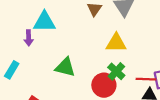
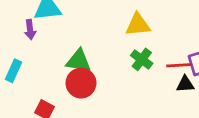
red circle: (104, 85) -> (81, 83), moved

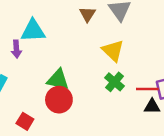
yellow triangle: (138, 25) -> (113, 51), turned 45

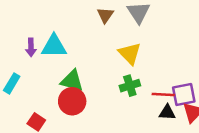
cyan triangle: (33, 31) -> (54, 46), moved
green cross: (115, 82) -> (130, 86), turned 30

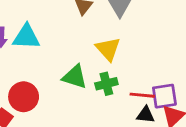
green triangle: (72, 81) -> (75, 77), moved
red circle: (72, 101) -> (24, 97), moved

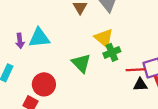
green triangle: (75, 77) -> (81, 63), turned 36
green cross: (106, 84) -> (112, 52), moved

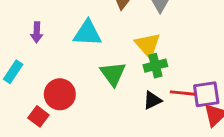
cyan triangle: (39, 38) -> (87, 33), moved
black triangle: (140, 85) -> (152, 100), moved, turned -32

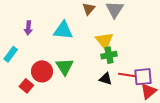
green triangle: (113, 74) -> (65, 67), moved
black triangle: (152, 100) -> (106, 79), turned 40

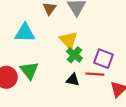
green cross: (109, 55) -> (74, 55), turned -35
purple square: (143, 77) -> (103, 59), moved, turned 30

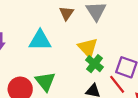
red line: (95, 74) -> (117, 84), turned 48

